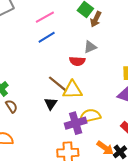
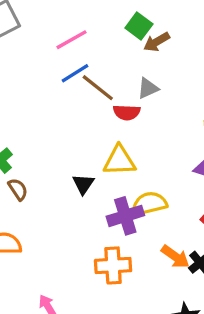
brown arrow: (96, 19) -> (157, 42), turned 35
brown line: (58, 84) -> (98, 88), moved

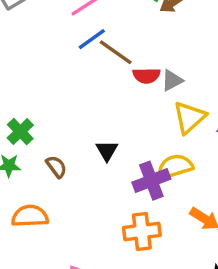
gray triangle: (148, 88) -> (172, 80), moved
yellow triangle: (119, 161) -> (189, 117), moved, turned -36
brown semicircle: (18, 189) -> (56, 167), moved

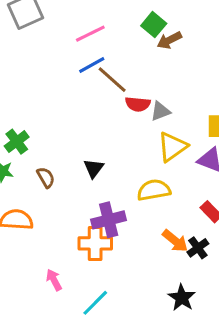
purple cross: (151, 181) -> (109, 220), moved
orange cross: (142, 231) -> (95, 243), moved

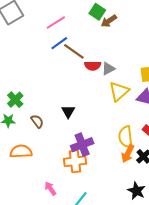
yellow semicircle: (154, 190) -> (126, 137), moved, turned -80
orange arrow: (175, 241) -> (128, 153), turned 84

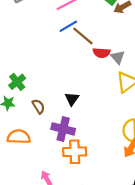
gray triangle: (108, 69) -> (118, 57), turned -48
purple cross: (82, 145) -> (63, 129), moved, turned 30

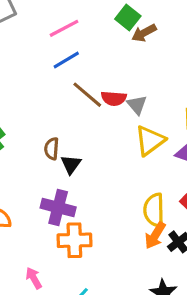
brown line: (83, 36) -> (87, 95), moved
brown semicircle: (38, 106) -> (52, 149), moved, turned -144

